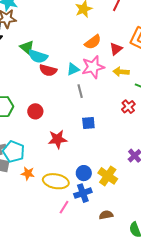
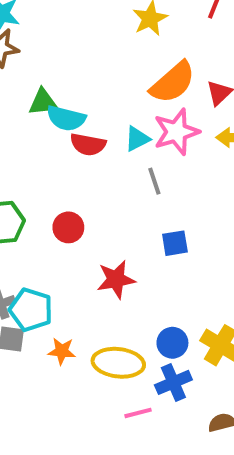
orange semicircle: (93, 42) -> (173, 82), size x1.4
green triangle: (27, 47) -> (43, 102), turned -42
pink line: (64, 207) -> (138, 413), turned 48

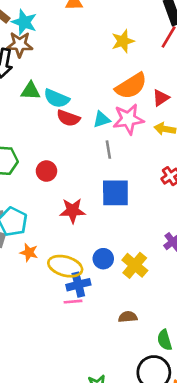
green triangle: (43, 102) -> (30, 91), moved
blue square: (175, 243) -> (115, 193), size x1.6
blue cross: (173, 382) -> (78, 285), moved

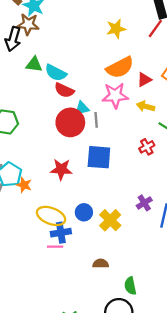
cyan triangle: (102, 120) -> (82, 108), moved
red circle: (46, 171) -> (70, 122), moved, size x1.6
orange star: (29, 252) -> (24, 185), moved

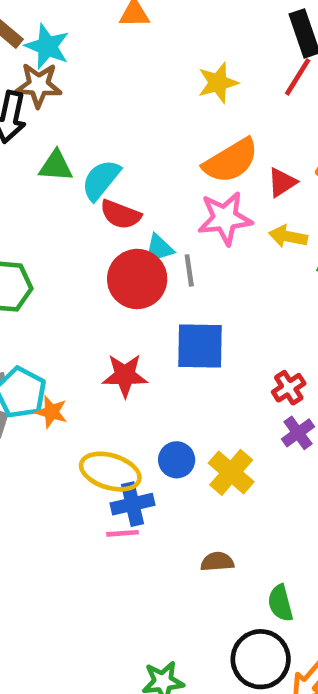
cyan semicircle: (56, 73) -> (101, 180), turned 105
red cross: (147, 147) -> (289, 388), moved

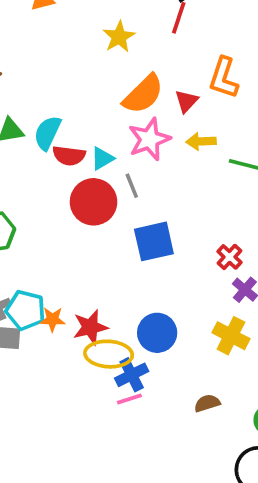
cyan triangle: (159, 249) -> (102, 158), moved
red star: (125, 375) -> (90, 327), moved
blue circle: (177, 460) -> (157, 333), size x1.4
yellow cross: (231, 472) -> (231, 336), moved

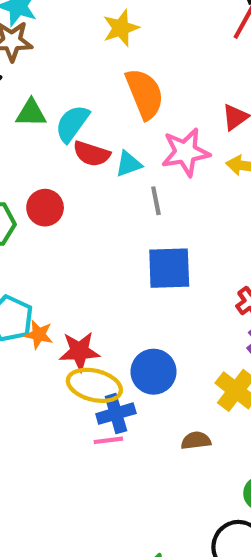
yellow star: (119, 37) -> (121, 28), moved
orange semicircle: (143, 94) -> (145, 94), moved, turned -78
red circle: (94, 202) -> (45, 208), moved, size x0.7
brown semicircle: (207, 403) -> (196, 441), moved

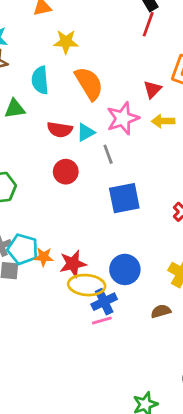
yellow star: (121, 28) -> (66, 42), turned 30
cyan semicircle: (72, 124) -> (40, 80), moved, turned -32
red circle: (45, 208) -> (66, 172), moved

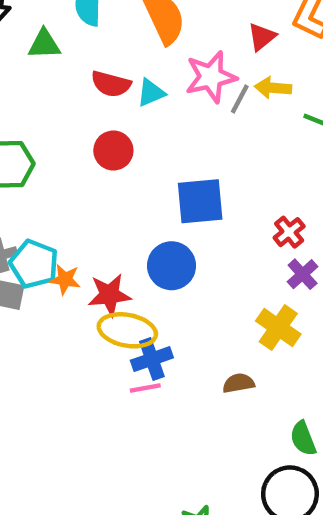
gray line: (108, 154) -> (240, 99), moved, turned 42
blue circle: (125, 269) -> (172, 266), moved

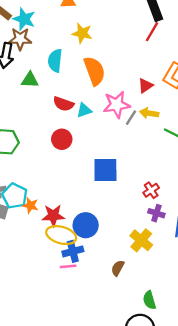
blue circle: (172, 266) -> (86, 225), moved
purple cross: (303, 274) -> (156, 213), turned -35
brown semicircle: (239, 383) -> (118, 268), turned -56

